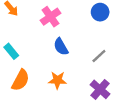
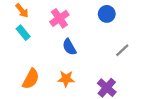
cyan rectangle: (11, 51) -> (23, 33), moved
gray line: (99, 56) -> (122, 50), moved

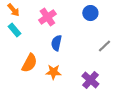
blue semicircle: (69, 47) -> (56, 43), turned 42
orange semicircle: (31, 79) -> (29, 63), moved

